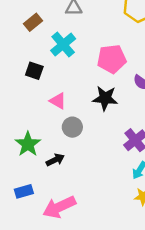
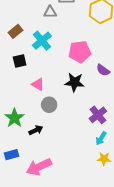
brown rectangle: (33, 22) -> (16, 31), moved
black square: (34, 71) -> (20, 61), turned -32

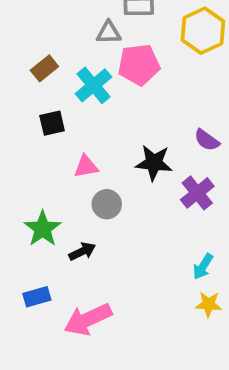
pink pentagon: (80, 52) -> (139, 65), moved
pink triangle: (38, 84) -> (86, 166), turned -40
purple cross: (98, 115) -> (197, 193), moved

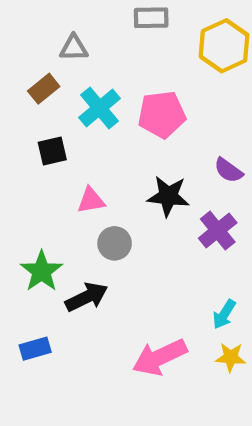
gray triangle: (109, 33) -> (74, 48), moved
pink pentagon: (139, 65) -> (162, 114), moved
black arrow: (82, 251) -> (87, 297), size x1.4
pink arrow: (88, 319) -> (160, 357), moved

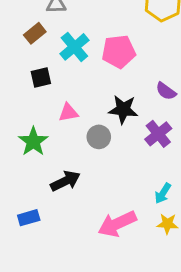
gray circle: (115, 243) -> (99, 137), moved
green star: (42, 271) -> (33, 141), moved

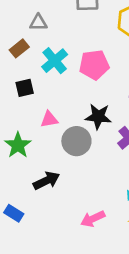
gray circle: (99, 137) -> (76, 141), size x1.4
blue rectangle: (29, 218) -> (14, 213), turned 48
pink arrow: (117, 224) -> (93, 219), size x0.7

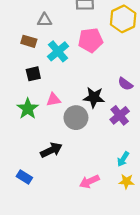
brown rectangle: (19, 48) -> (29, 41), turned 56
pink pentagon: (94, 65) -> (91, 40), moved
green star: (18, 145) -> (28, 109), moved

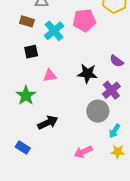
green star: (28, 109) -> (26, 95), moved
gray circle: (76, 118) -> (98, 111), moved

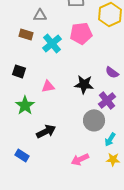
black square: (31, 52) -> (19, 71), moved, turned 32

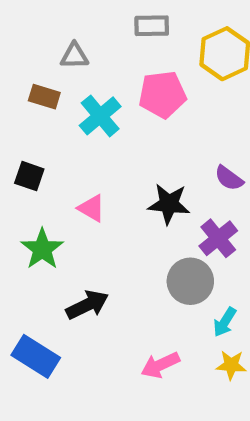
pink triangle: (48, 86) -> (92, 208), turned 40
blue rectangle: (22, 155) -> (36, 356), size x1.5

